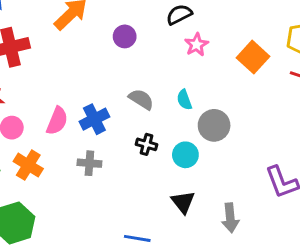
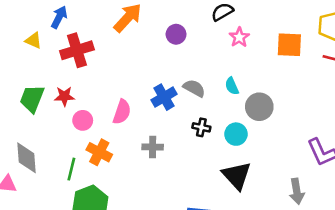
orange square: (253, 57) -> (289, 45), turned -36
blue cross: (94, 119) -> (164, 97), moved
black triangle: (183, 202) -> (237, 176), size x1.4
gray arrow: (230, 218) -> (297, 191), moved

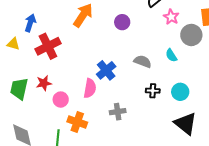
blue cross: (164, 97) -> (106, 70), moved
gray circle: (259, 107) -> (191, 35), moved

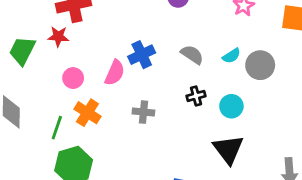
gray circle: (191, 35) -> (260, 65), moved
cyan semicircle: (171, 55) -> (231, 56), turned -104
red star: (44, 83) -> (58, 36), moved
black cross: (153, 91) -> (196, 96), turned -32

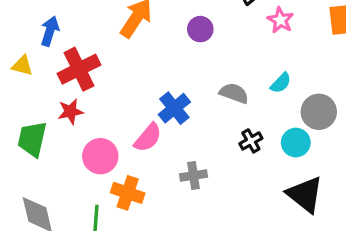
gray circle: (260, 65) -> (319, 112), moved
pink semicircle: (115, 73) -> (148, 138), turned 30
pink circle: (73, 78) -> (100, 156), size x1.4

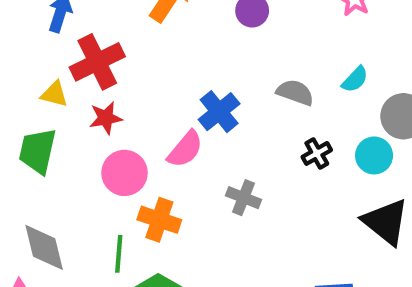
yellow triangle: (22, 66) -> (54, 94), moved
red star: (70, 112) -> (106, 118), moved
gray cross: (194, 176) -> (244, 198), turned 30

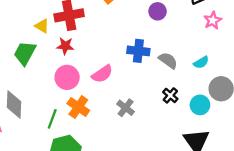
blue cross: (219, 112) -> (138, 51), moved, turned 30
black cross: (317, 153) -> (170, 95), turned -35

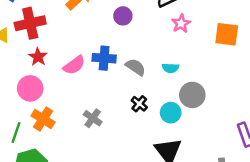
red star: (65, 46) -> (38, 57), moved, turned 30
cyan semicircle: (201, 62) -> (170, 68), turned 35
pink semicircle: (102, 74) -> (74, 65), moved

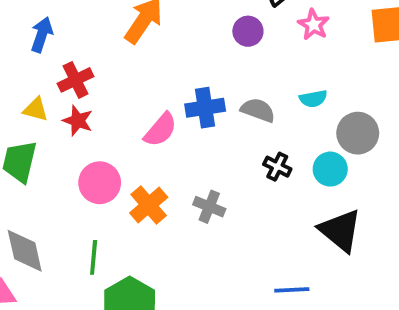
purple circle: (123, 16) -> (248, 31), moved
red cross: (30, 23) -> (76, 80), size x0.7
red star: (38, 57) -> (78, 121), moved
orange cross: (43, 119) -> (149, 205), moved, turned 30

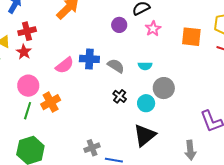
gray cross: (209, 207) -> (92, 148), moved, turned 35
black triangle: (340, 230) -> (145, 135), turned 30
green line: (94, 257) -> (28, 111), moved

